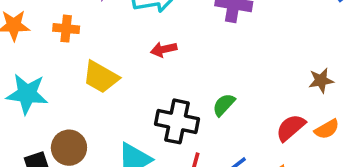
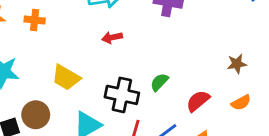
yellow trapezoid: (101, 77) -> (66, 78), moved
red semicircle: (291, 128) -> (198, 101), moved

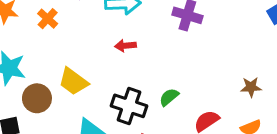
orange cross: (35, 20) -> (48, 19), turned 30
brown circle: (36, 115) -> (37, 98), moved

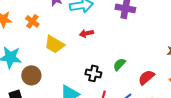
yellow trapezoid: (73, 82) -> (54, 44), moved
black cross: (129, 106) -> (93, 73), size x0.7

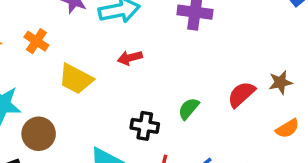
red semicircle: (146, 77) -> (241, 94), moved

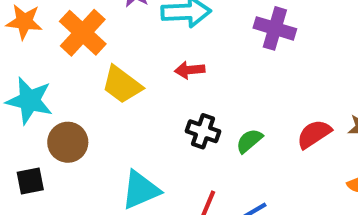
orange cross: (36, 41) -> (83, 33), size x1.6
black cross: (145, 126) -> (203, 131), moved

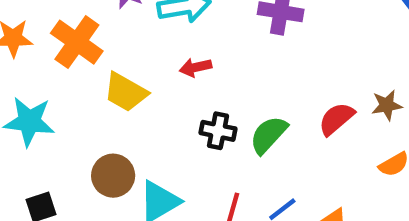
green semicircle: (249, 141) -> (269, 135), size x1.4
brown circle: (68, 142) -> (113, 176), moved

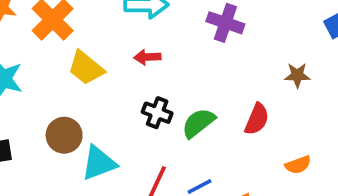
brown star: (387, 105) -> (297, 75), moved
red semicircle: (336, 119) -> (257, 119), turned 144

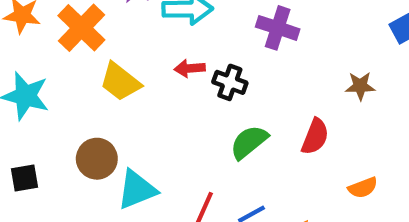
black cross: (157, 113) -> (230, 82), moved

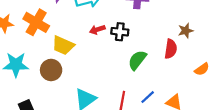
brown star: (360, 86) -> (186, 31), moved
brown circle: (97, 159) -> (51, 70), moved

